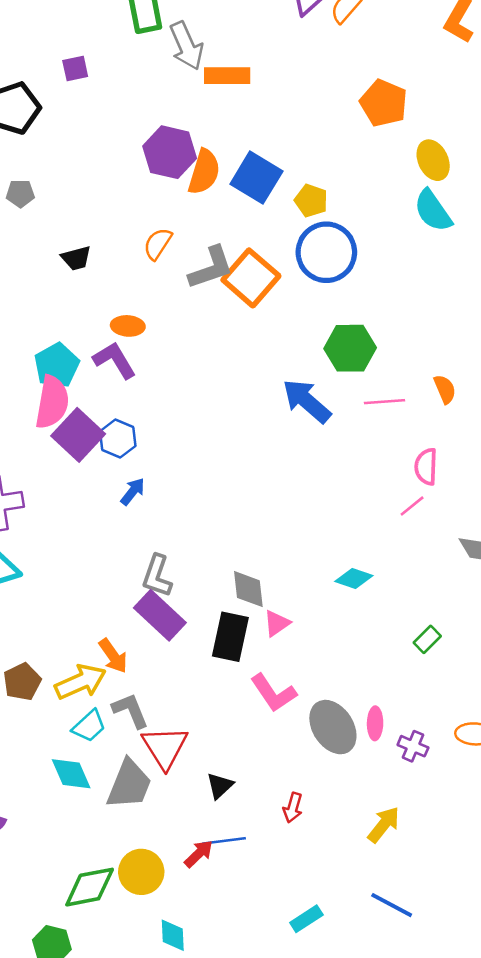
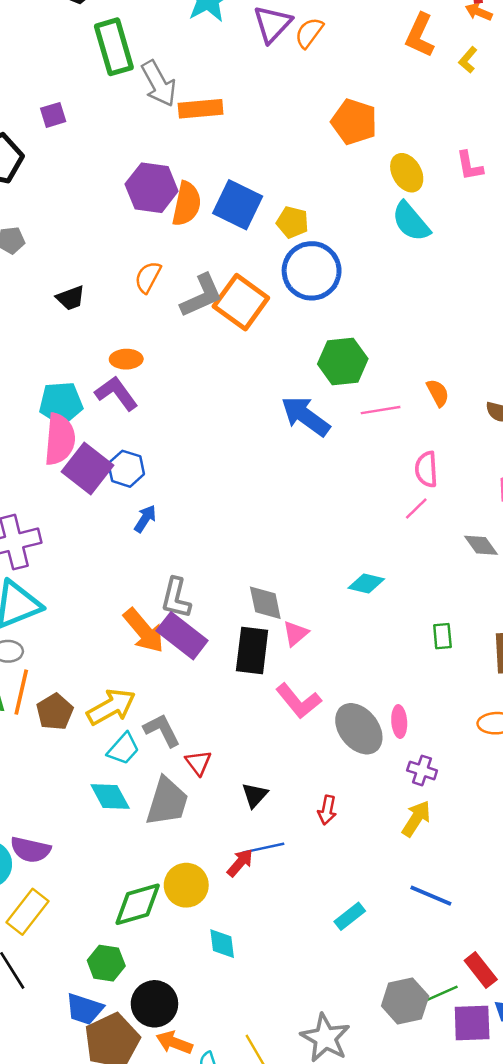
cyan pentagon: (57, 365) -> (61, 403), turned 30
green rectangle: (427, 639) -> (442, 636), turned -45
orange arrow: (113, 656) -> (144, 631), moved, size x1.4
purple cross: (413, 746) -> (422, 770), moved
red triangle: (165, 747) -> (198, 763), size x0.6

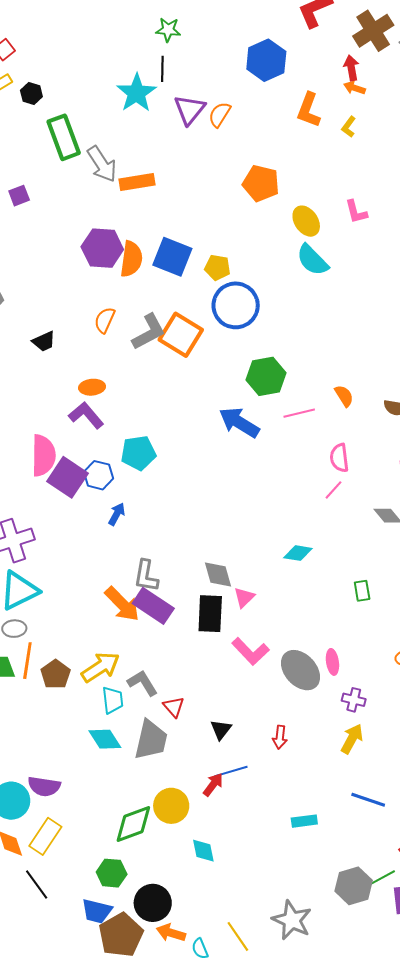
cyan pentagon: (61, 403) -> (138, 453), moved
cyan trapezoid: (123, 749) -> (113, 700), turned -44
cyan rectangle: (350, 916) -> (304, 821), turned 35

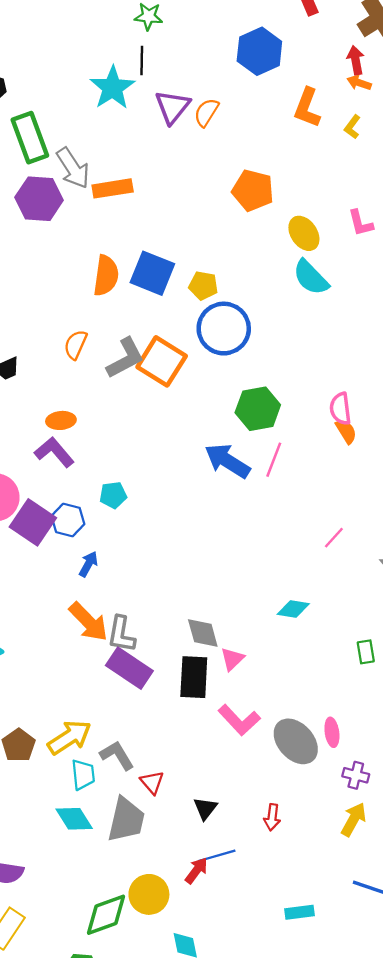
purple hexagon: (102, 248) -> (39, 199), moved
pink line: (299, 413) -> (274, 460), moved, turned -56
cyan pentagon: (138, 453) -> (113, 495), size x0.7
pink semicircle: (339, 458) -> (340, 409), moved
orange arrow: (122, 604) -> (88, 622), moved

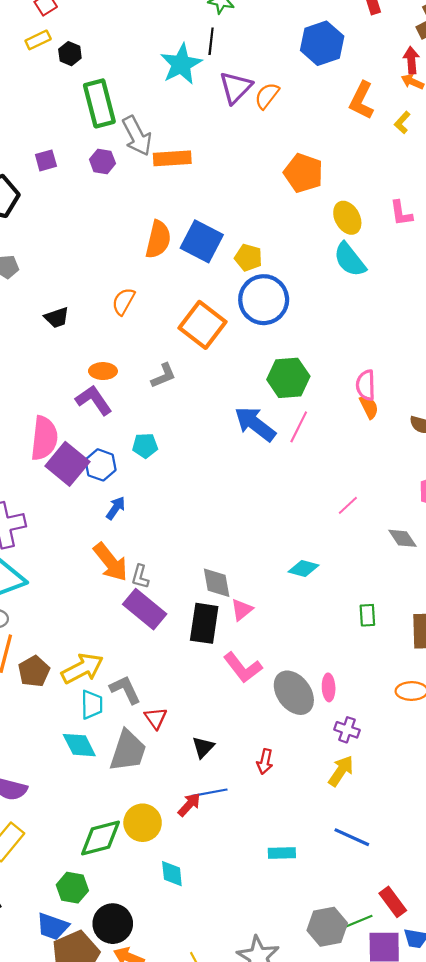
purple hexagon: (39, 199) -> (102, 161), size x0.6
gray L-shape: (125, 358) -> (163, 376), moved, size x0.7
gray L-shape: (121, 634) -> (140, 577), size x0.7

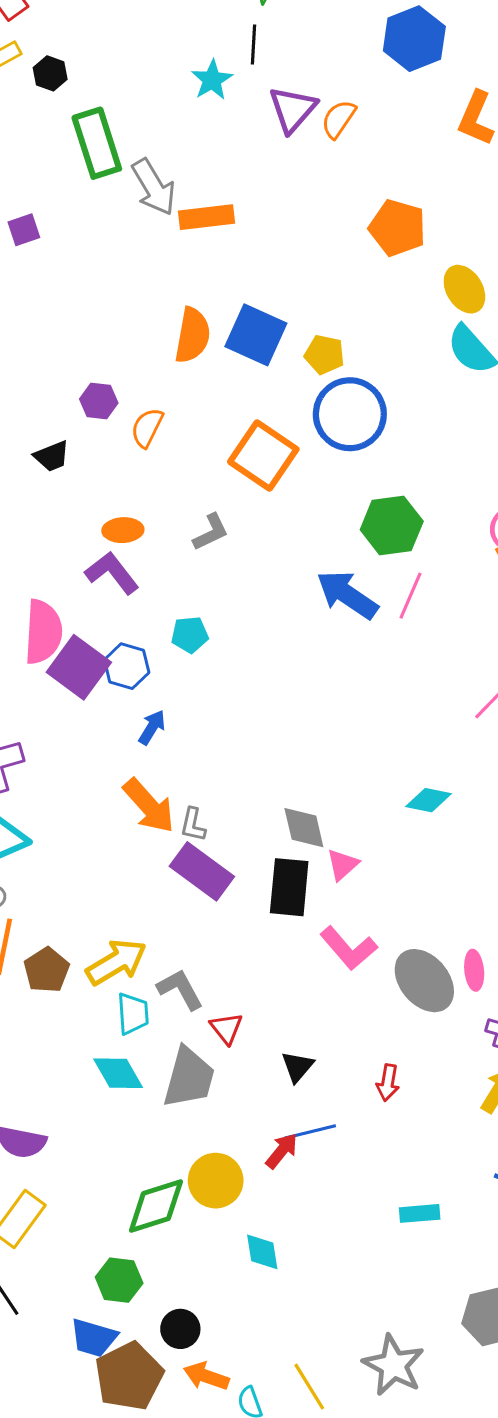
cyan star: (181, 64) -> (212, 80), size x0.7
purple hexagon: (102, 161) -> (99, 401), moved
black circle: (113, 924) -> (180, 1329), size x0.7

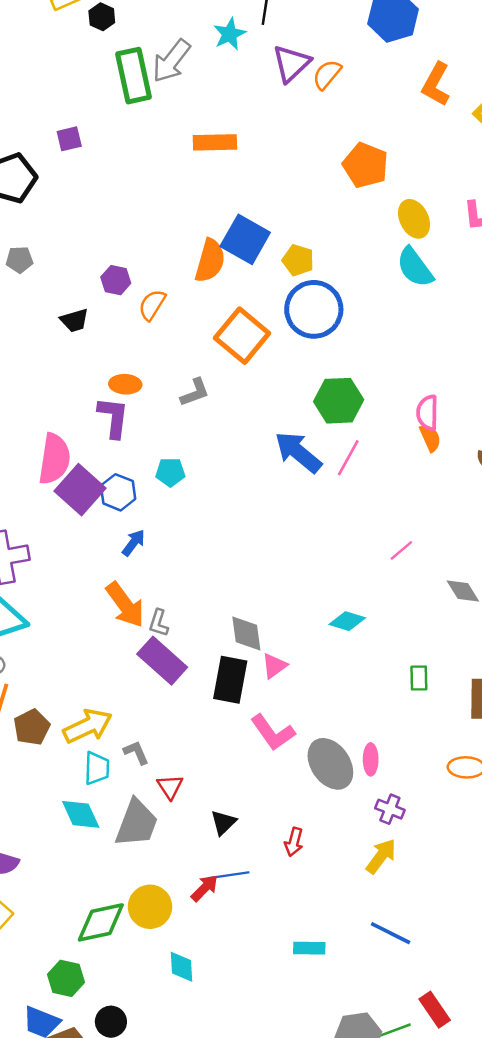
gray arrow: (154, 187) -> (171, 61), moved, turned 63
orange semicircle: (192, 335) -> (210, 261), moved
purple L-shape: (112, 573) -> (113, 417), turned 39
gray L-shape: (180, 989) -> (136, 752), size x0.7

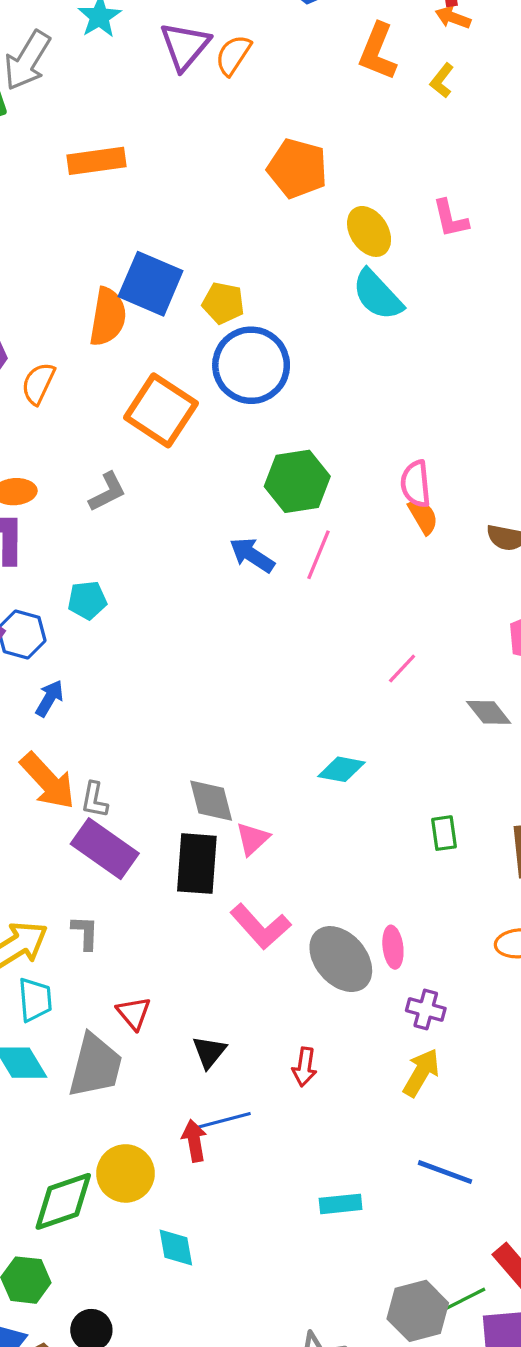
blue arrow: (298, 452) -> (252, 555), size x0.7
gray L-shape: (136, 752) -> (85, 933), moved, turned 32
red arrow: (205, 888) -> (194, 1141), turned -48

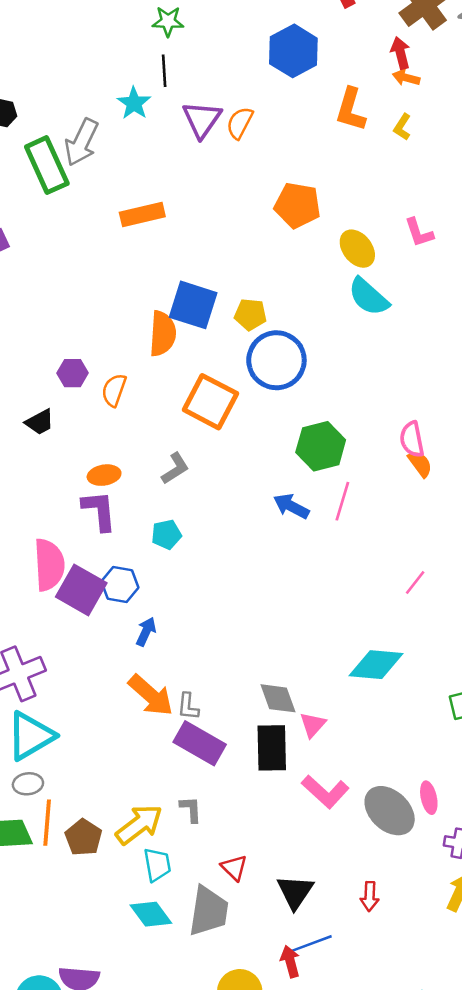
cyan pentagon: (87, 600) -> (166, 534), moved
cyan diamond: (342, 769) -> (376, 665), size x1.5
black triangle: (209, 1052) -> (295, 892), size x1.4

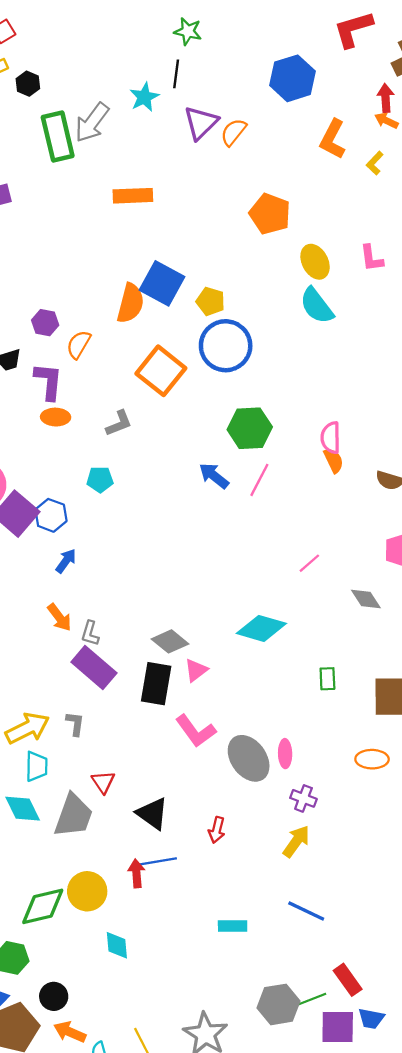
purple L-shape: (99, 511) -> (48, 381), moved
orange arrow: (151, 695) -> (59, 617), size x0.7
gray diamond: (278, 698) -> (170, 641), turned -42
black triangle: (295, 892) -> (152, 813), turned -39

